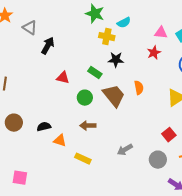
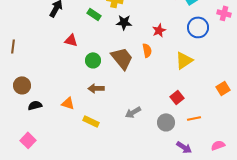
red star: (154, 53) -> (159, 30), moved
green rectangle: (95, 73) -> (94, 14), moved
black semicircle: (44, 127) -> (35, 105), moved
pink square: (20, 178) -> (28, 140), turned 35

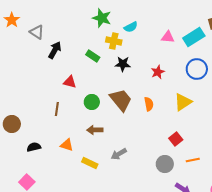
brown line: (13, 46) -> (57, 109), moved
orange semicircle: (147, 50) -> (149, 104), moved
brown circle: (22, 85) -> (12, 124), moved
gray arrow: (133, 112) -> (119, 154), moved

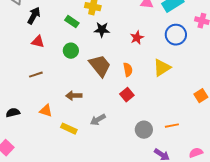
red triangle: (70, 82) -> (38, 42), moved
green circle: (92, 102) -> (71, 51), moved
brown line: (57, 109) -> (36, 75), turned 64
red square: (176, 139) -> (127, 95), moved

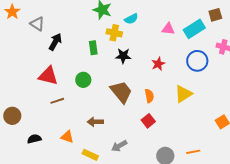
green rectangle: (72, 22) -> (93, 48), turned 48
red triangle: (38, 42) -> (48, 76), moved, size x1.5
green circle: (71, 51) -> (83, 80), moved

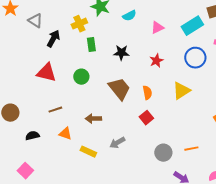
pink triangle: (168, 29) -> (157, 28), moved, turned -32
yellow cross: (114, 33) -> (79, 24), moved, turned -35
brown line: (57, 101) -> (55, 110), moved

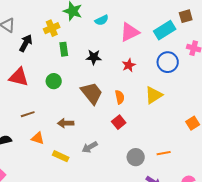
pink triangle: (157, 28) -> (130, 32), size x1.5

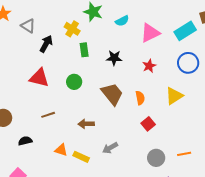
yellow cross: (52, 28) -> (72, 29), turned -35
red square: (119, 122) -> (148, 124), moved
orange triangle: (38, 138) -> (61, 150), moved

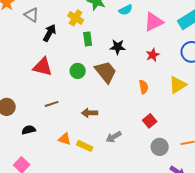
brown trapezoid: (112, 94) -> (106, 72), moved
red square: (148, 124) -> (150, 121), moved

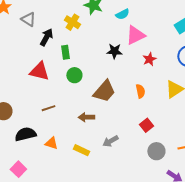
pink triangle: (154, 22) -> (135, 35), moved
green rectangle: (88, 39) -> (65, 52), moved
brown trapezoid: (106, 72) -> (104, 91), moved, turned 80
black semicircle: (29, 130) -> (25, 134), size x1.5
orange triangle: (65, 139) -> (51, 143), moved

